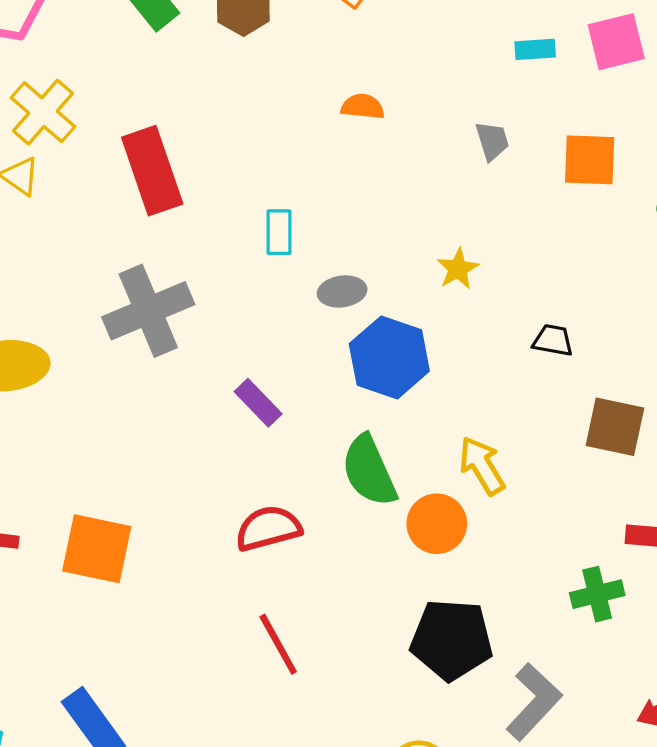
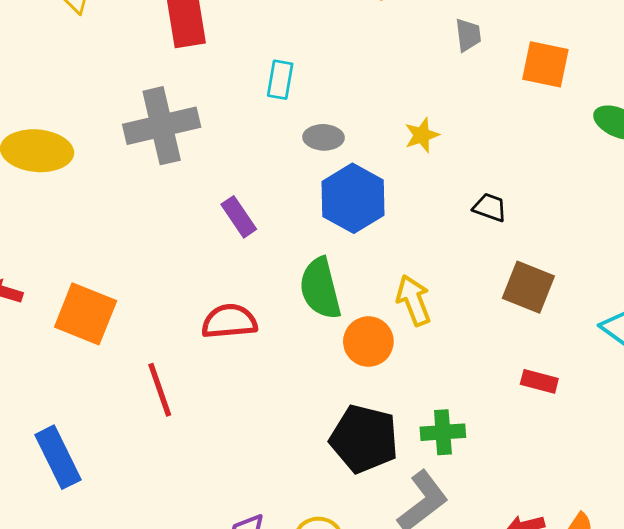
green cross: (597, 594) -> (443, 432), moved
red line: (278, 644) -> (160, 390), moved

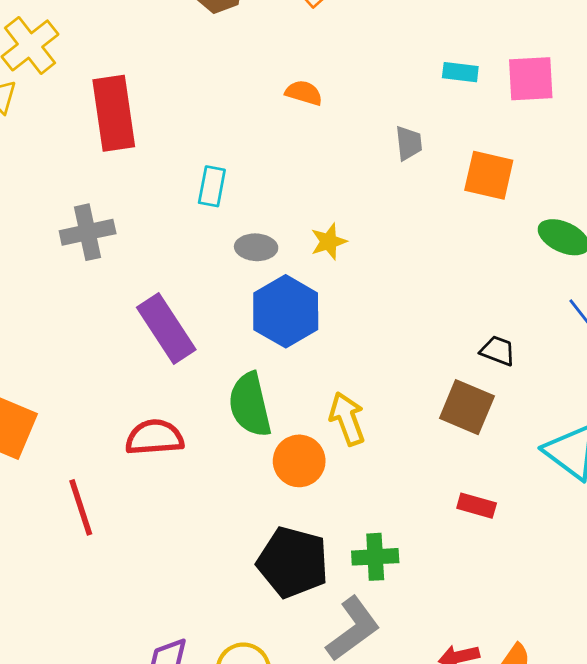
gray cross: (162, 126) -> (88, 232), size x0.7
yellow star: (422, 135) -> (329, 242), moved
black trapezoid: (490, 207) -> (498, 351), moved
purple rectangle: (239, 217) -> (166, 329), size x1.6

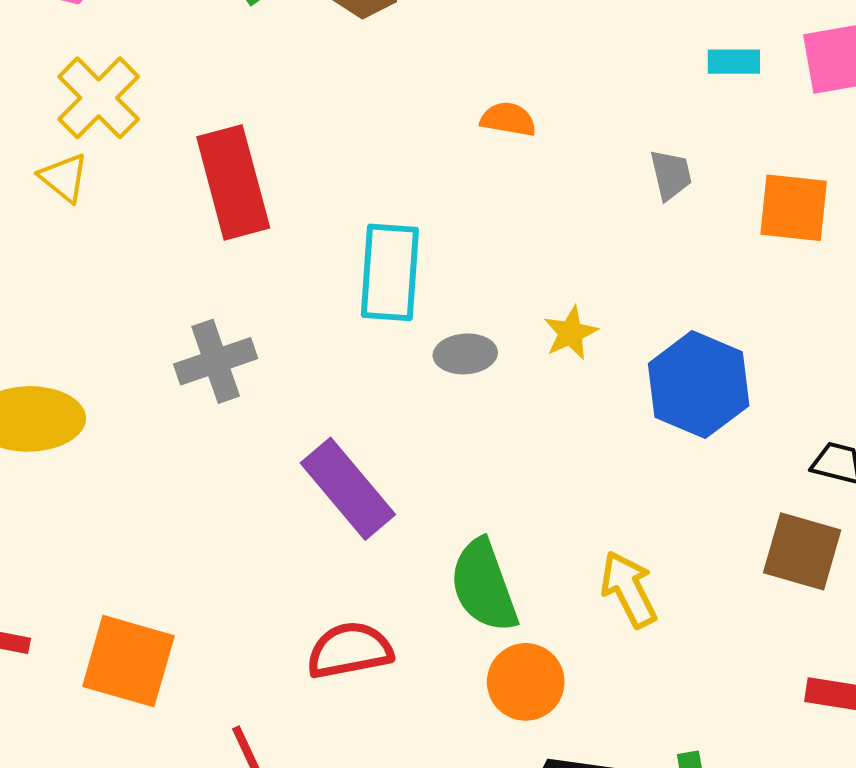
cyan rectangle: (212, 186) -> (390, 272), size x1.6
blue hexagon: (286, 311) -> (699, 385), moved
orange circle: (299, 461) -> (526, 682), moved

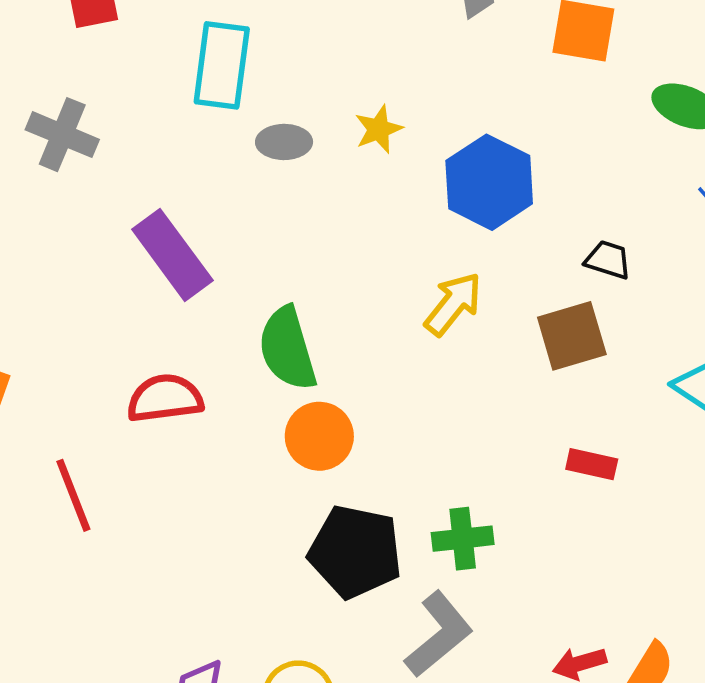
gray cross: (216, 361) -> (62, 135), turned 38
brown square: (802, 551) -> (572, 336), turned -36
yellow arrow: (629, 589) -> (453, 304), moved, turned 62

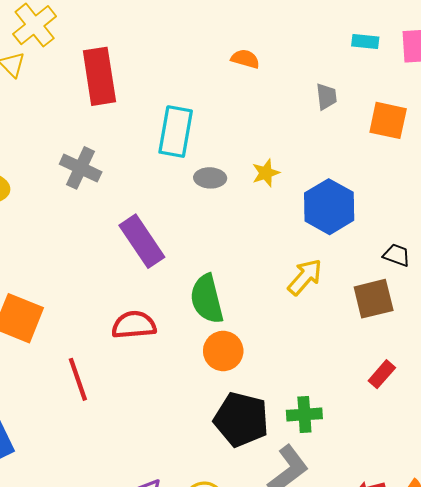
red rectangle: (592, 464) -> (382, 374), turned -64

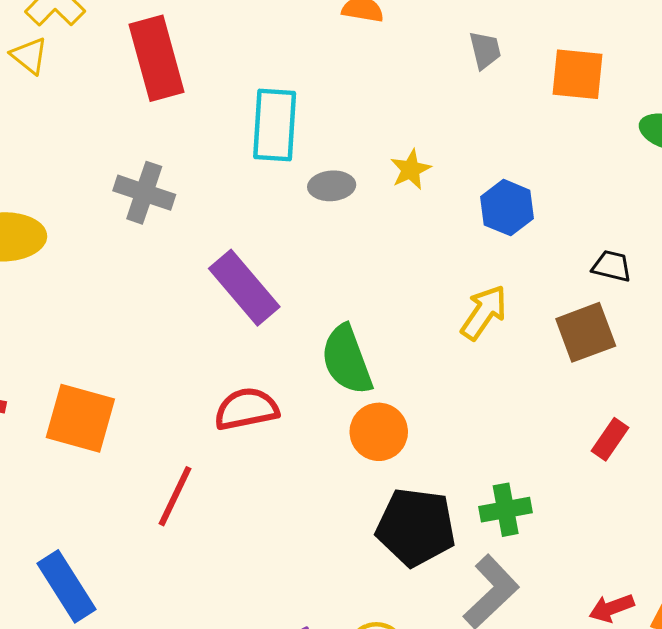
blue hexagon: (329, 207) -> (507, 208), size x0.7
red line: (78, 379) -> (175, 496), turned 51

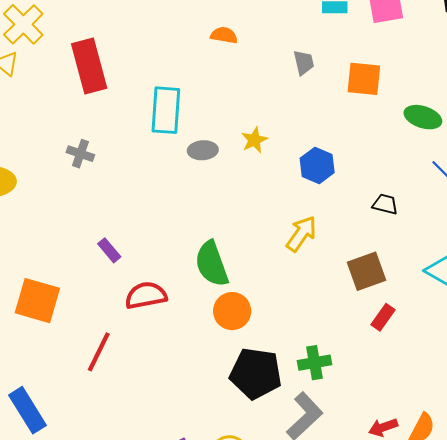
gray cross: (144, 193) -> (80, 154), size x0.7
purple rectangle: (244, 288) -> (109, 250), moved, size x0.5
brown square: (586, 332) -> (366, 271), moved

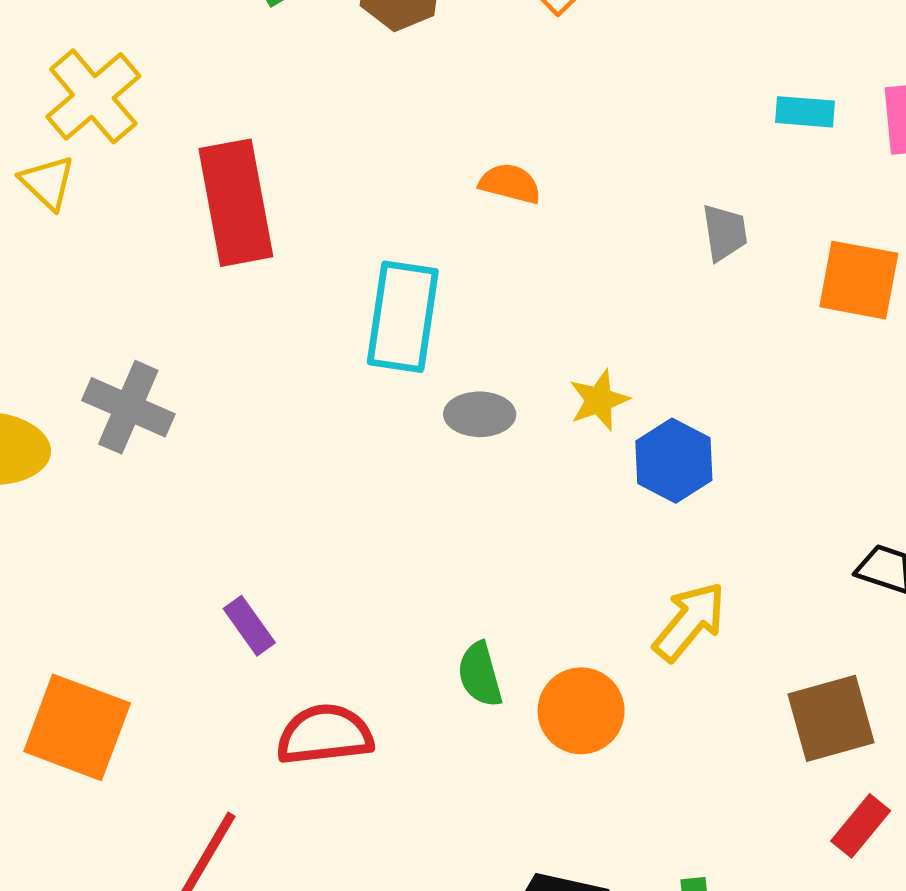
orange semicircle: (224, 35) -> (510, 183), moved
gray cross: (80, 154) -> (128, 407), moved, size x1.4
blue hexagon: (317, 165) -> (674, 461), moved
green semicircle: (212, 264) -> (480, 675), size x0.6
orange circle: (232, 311) -> (581, 711), moved

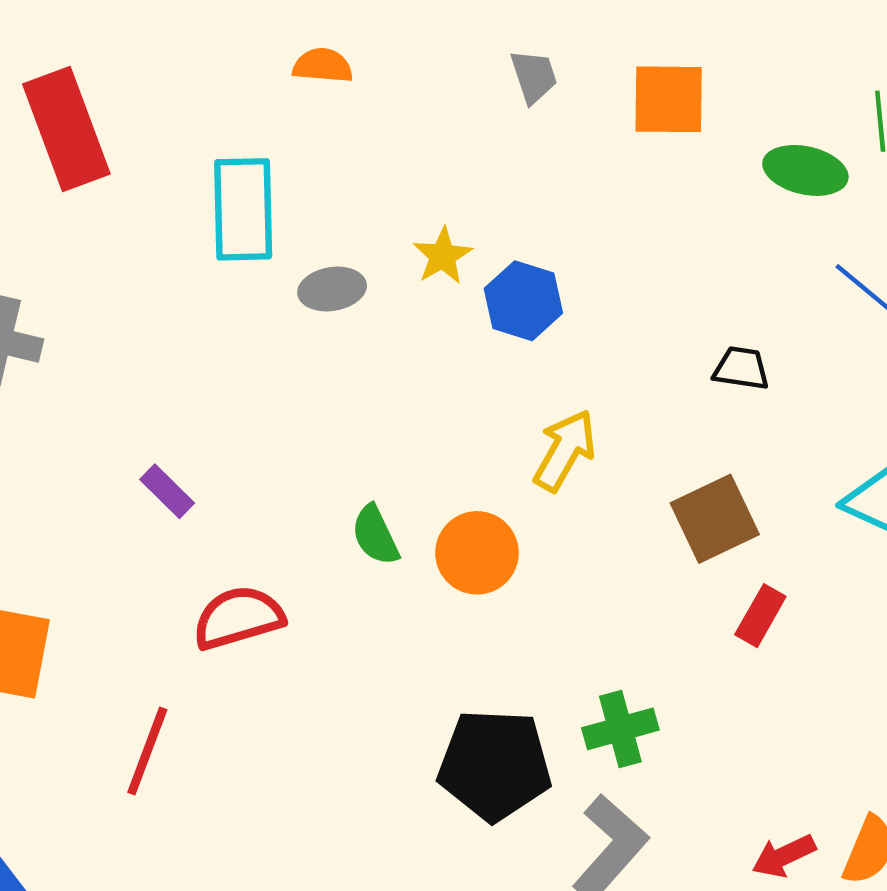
purple rectangle: (249, 626) -> (167, 491), moved

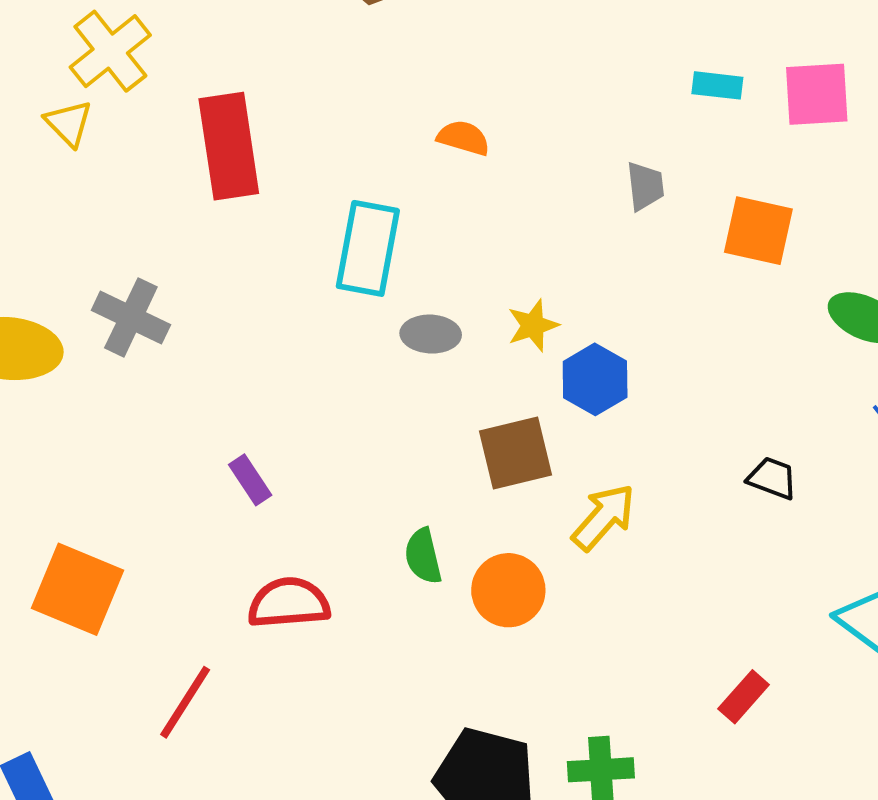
brown square: (715, 519) -> (516, 453), moved

